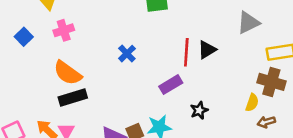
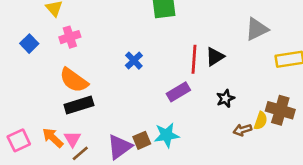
brown cross: (271, 82) -> (280, 110), moved
yellow semicircle: (252, 103) -> (261, 121), moved
black star: (199, 110) -> (225, 98), moved
brown arrow: (266, 122) -> (242, 130), moved

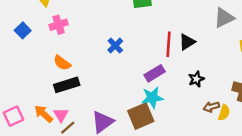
orange semicircle: (74, 80) -> (62, 63), size x0.7
yellow semicircle: (261, 121) -> (224, 113), moved
cyan star: (167, 135) -> (152, 98), moved
brown square: (142, 140) -> (141, 116), moved, size x1.6

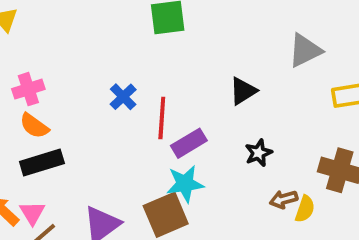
pink cross: (59, 25) -> (28, 89), moved
red line: (169, 44) -> (162, 118), moved

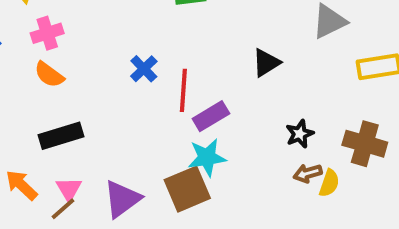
pink cross: (28, 89) -> (47, 33), moved
orange semicircle: (34, 126) -> (49, 75), moved
black star: (258, 153) -> (300, 134), moved
pink triangle: (32, 213) -> (69, 189), moved

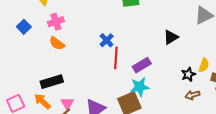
red line: (183, 90) -> (116, 58), moved
black rectangle: (61, 136) -> (52, 82), moved
yellow semicircle: (329, 183) -> (204, 65), moved

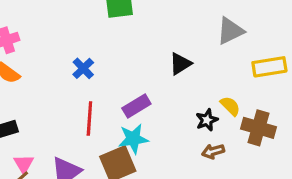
red line: (116, 58) -> (89, 118), moved
yellow semicircle: (204, 65) -> (230, 106), turned -64

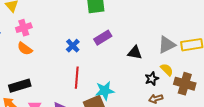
gray triangle: (230, 31) -> (167, 45), moved
black triangle: (180, 64) -> (135, 53), moved, turned 42
purple rectangle: (136, 106) -> (103, 38), moved

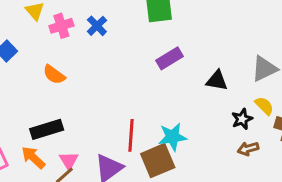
pink cross: (24, 28) -> (61, 26), moved
blue cross: (73, 46) -> (97, 26), moved
red line: (77, 78) -> (131, 135), moved

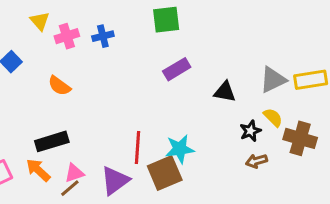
blue cross: (97, 26) -> (103, 36), turned 30
pink triangle: (69, 161) -> (74, 173), turned 42

